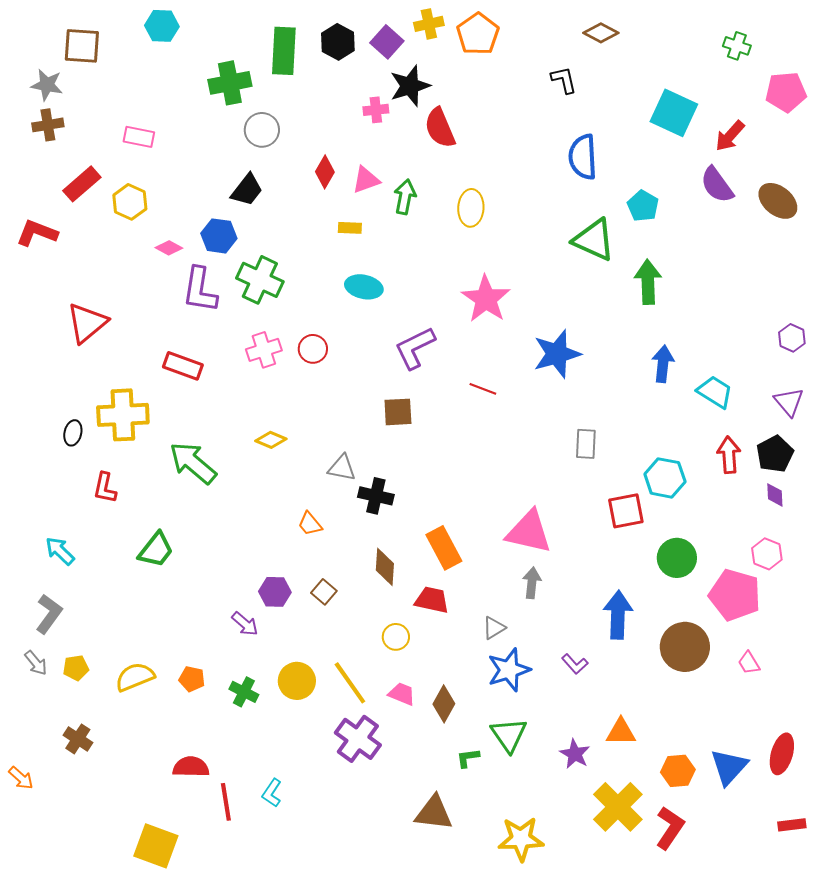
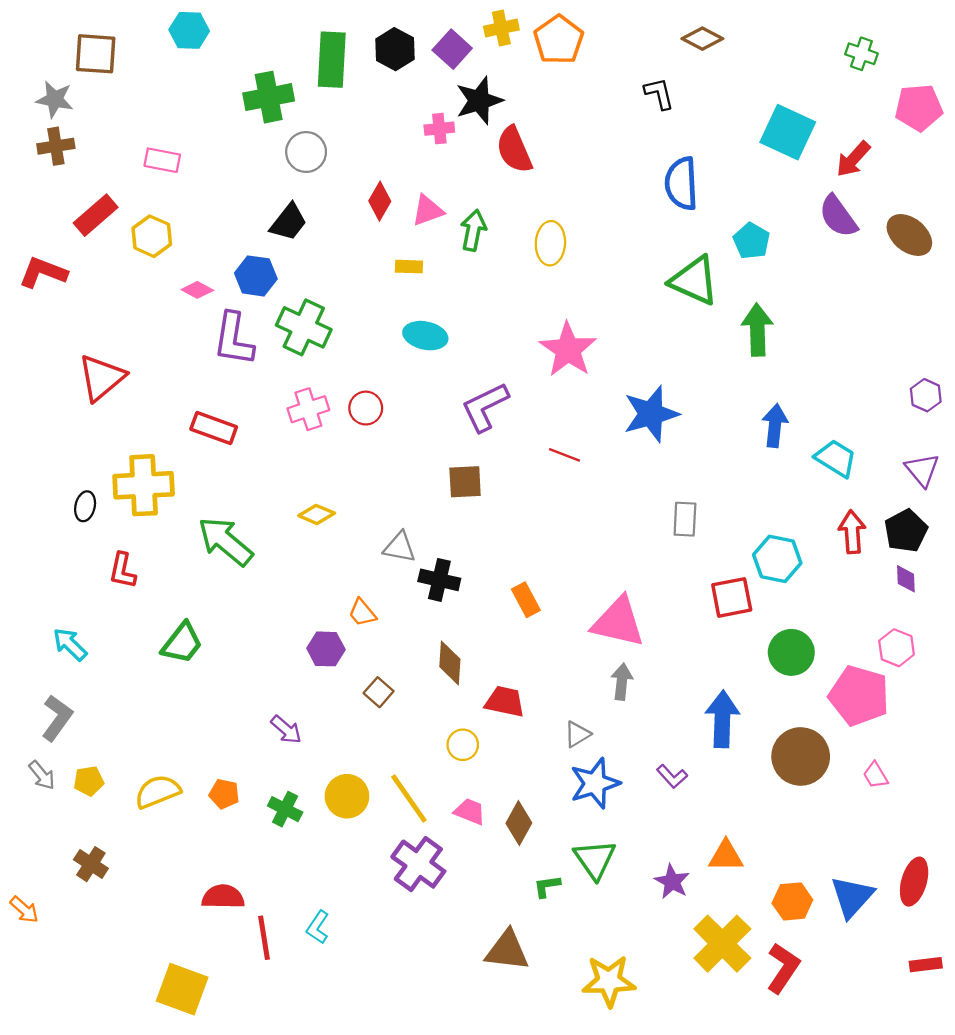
orange rectangle: (444, 548) -> (526, 600), moved, size x0.7
purple hexagon: (275, 592) -> (326, 649), moved

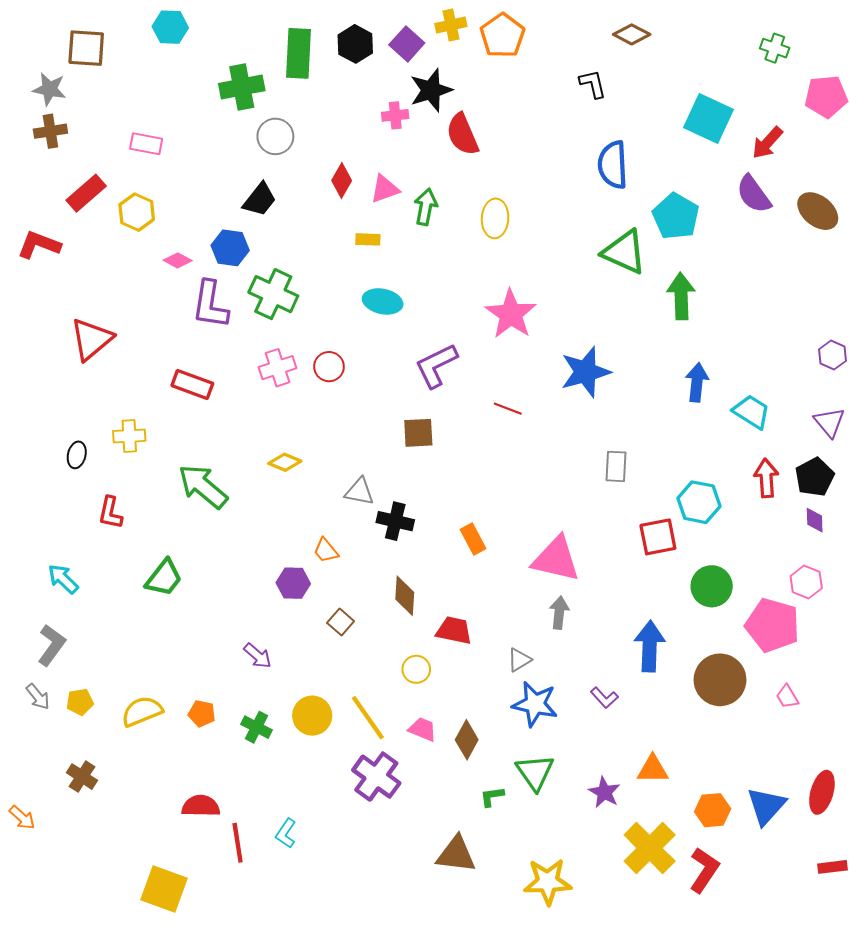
cyan pentagon: (752, 241) -> (676, 216), size x1.4
yellow cross: (144, 485) -> (129, 436), size x0.6
blue star: (595, 783) -> (535, 704), turned 30

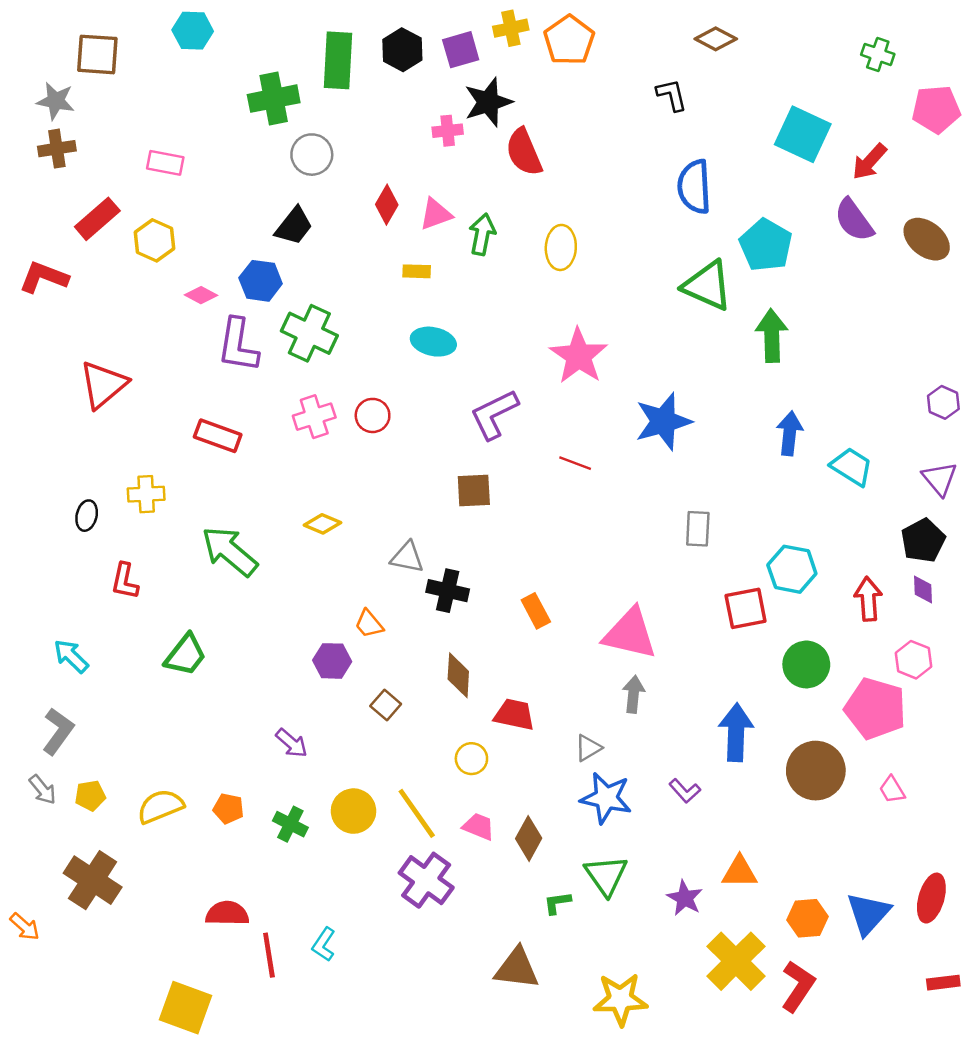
purple square: (407, 44) -> (461, 50), turned 32
red arrow: (766, 478) -> (868, 599), moved
brown cross: (82, 777) -> (93, 880), size x1.6

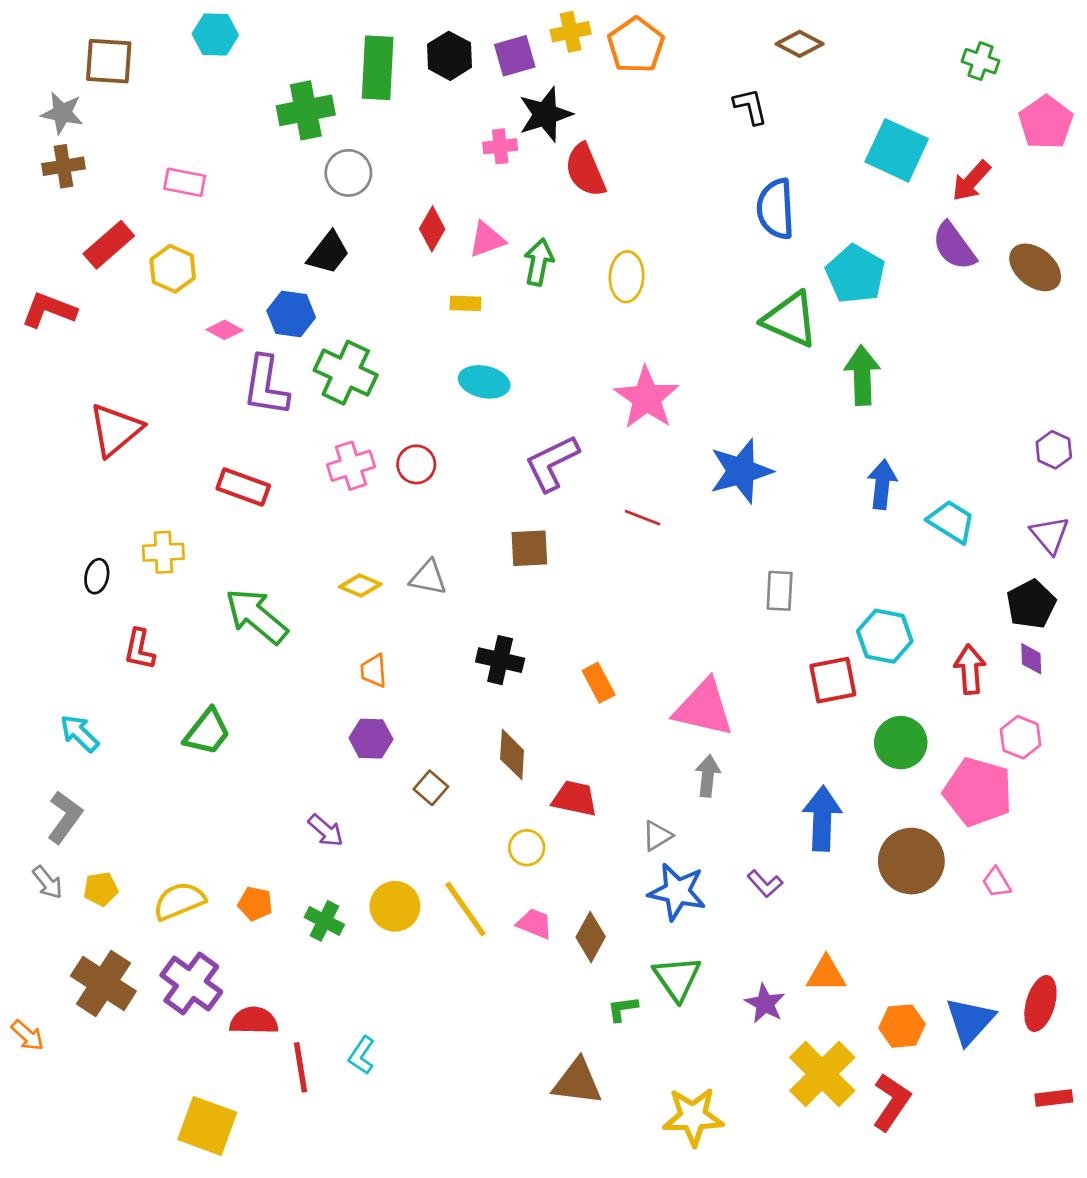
pink pentagon: (936, 109) -> (1046, 122), turned -30
gray triangle: (407, 557) -> (428, 578), moved
orange trapezoid: (369, 624) -> (374, 671), moved, turned 36
purple cross: (426, 880) -> (191, 983), moved

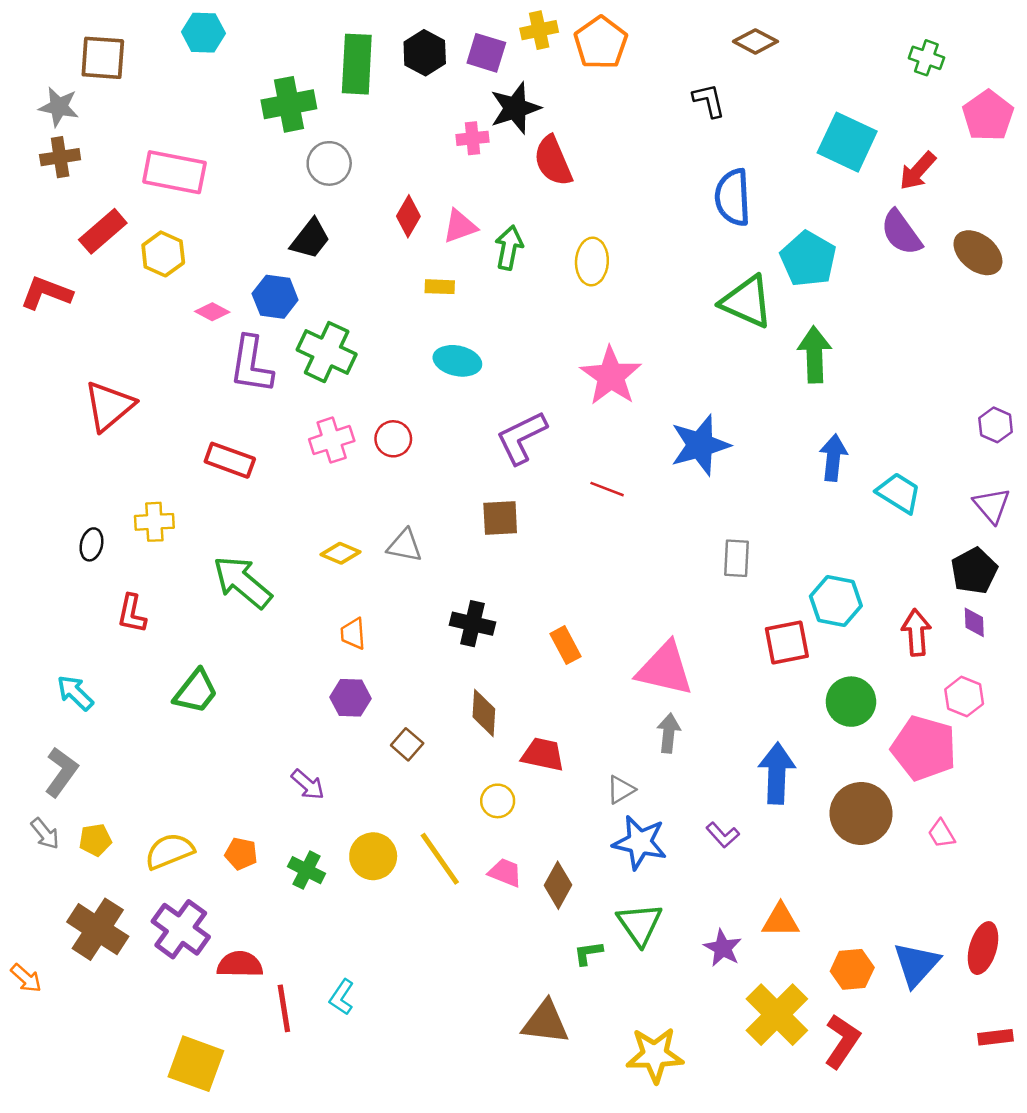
purple square: (515, 56) -> (486, 53), turned 33
pink rectangle: (185, 182) -> (174, 172), size x1.6

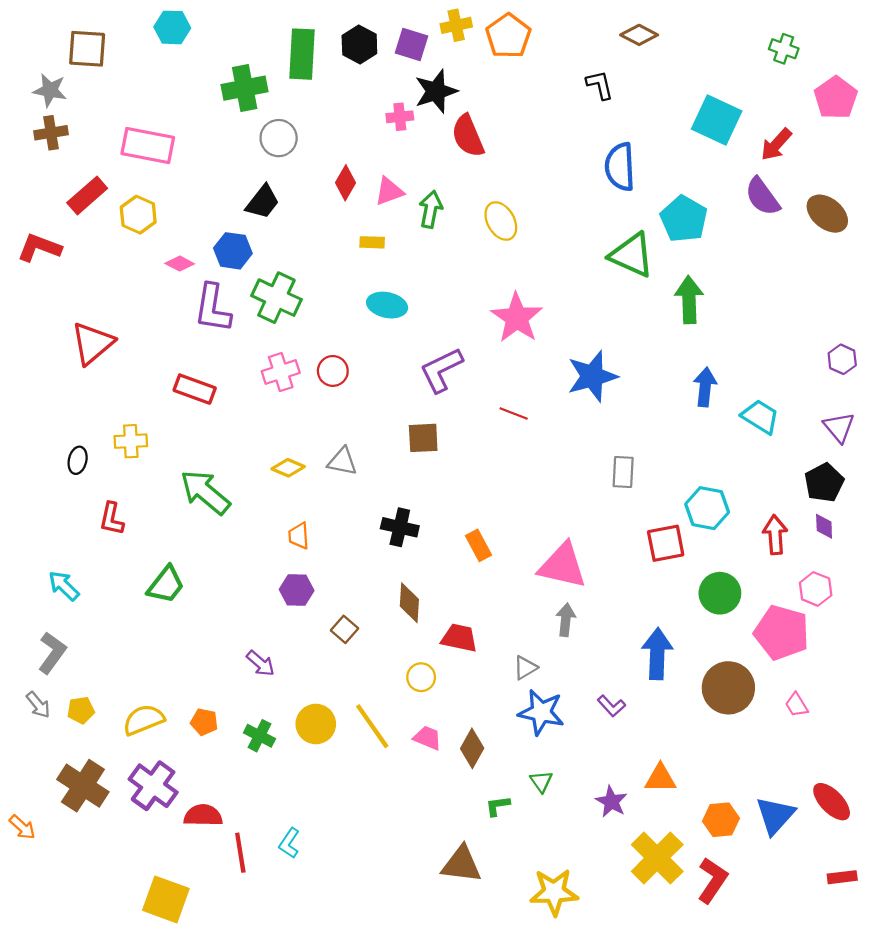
yellow ellipse: (592, 262) -> (501, 221), turned -33
green triangle: (640, 924) -> (541, 781), size x0.6
red ellipse: (983, 948) -> (832, 802), turned -60

